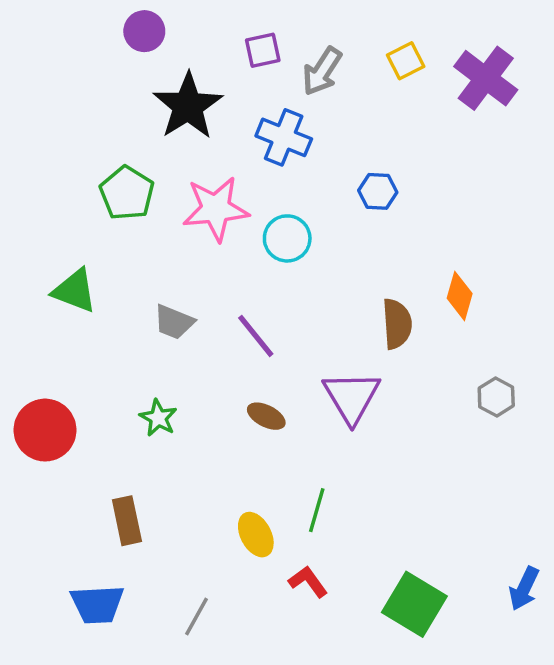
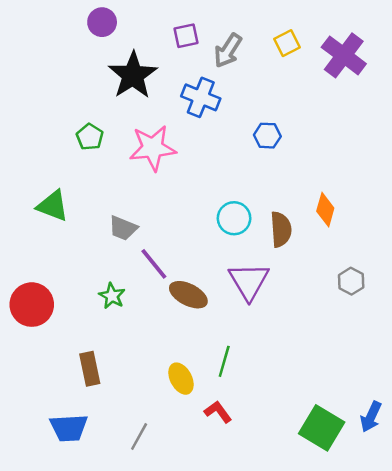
green pentagon: (127, 193) -> (90, 137), size x0.7
cyan circle: (287, 238) -> (234, 218), moved
purple line: (256, 336) -> (154, 264), moved
brown ellipse: (266, 416) -> (188, 295), size x1.4
green square: (414, 604) -> (322, 428), moved

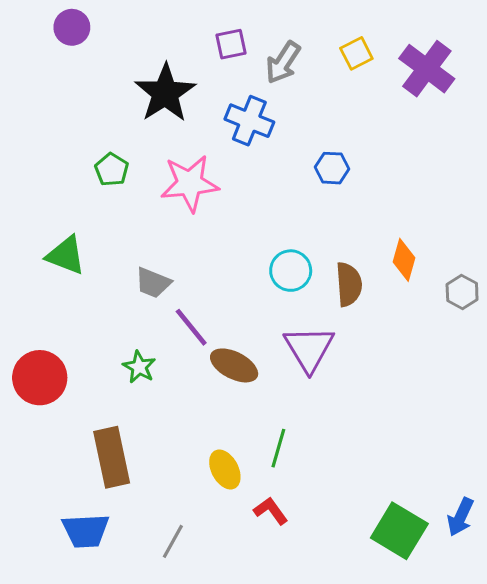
purple circle: (102, 22) -> (72, 27), moved
gray hexagon: (351, 281) -> (462, 292), moved
brown rectangle: (90, 369) -> (112, 457), size x1.4

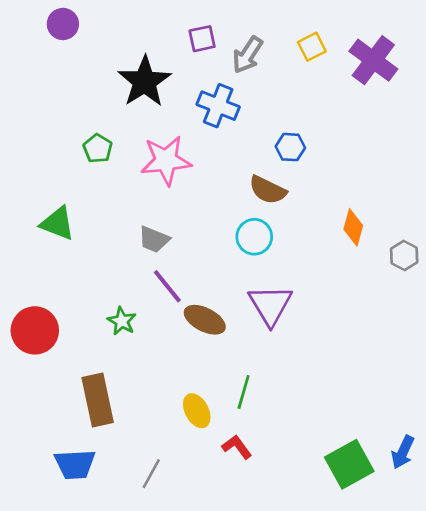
gray trapezoid: (153, 283) -> (154, 239), moved
brown semicircle: (349, 284) -> (268, 190), moved, turned 120
green square: (399, 531) -> (349, 464), turned 30

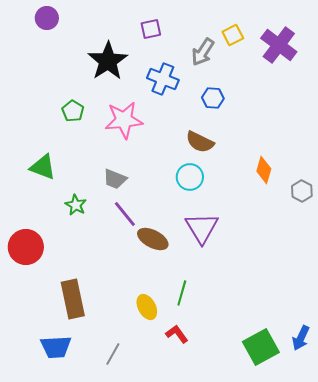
gray arrow: (248, 55) -> (203, 52), moved
blue hexagon: (290, 147) -> (213, 98), moved
green star: (122, 321) -> (76, 205), moved

